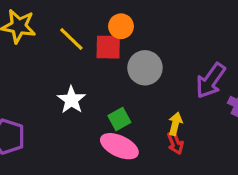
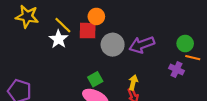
purple arrow: (211, 81) -> (142, 45), moved, turned 35
white star: (71, 100) -> (58, 39), moved

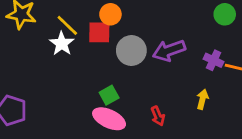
green circle: (185, 44) -> (225, 14), moved
purple cross: (176, 70) -> (214, 60), moved
yellow arrow: (133, 83) -> (202, 99), moved

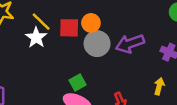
orange circle: (110, 14) -> (91, 23), moved

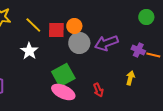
white star: (36, 38) -> (29, 51), moved
green square: (78, 83) -> (63, 75), size x1.6

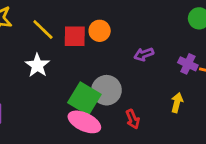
gray circle: (79, 43) -> (106, 90), moved
purple arrow: (106, 43) -> (144, 54), size x0.6
green square: (63, 75) -> (84, 98), turned -30

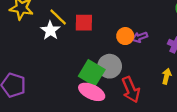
orange circle: (100, 31) -> (125, 36), moved
white star: (37, 65) -> (50, 30), moved
red arrow: (133, 119) -> (131, 90), size x1.6

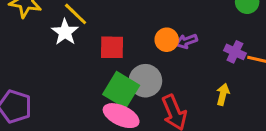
red square: (84, 23) -> (112, 47), moved

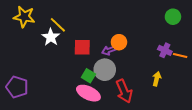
purple arrow: (186, 41) -> (109, 50), moved
green square: (121, 90) -> (88, 76), size x0.6

